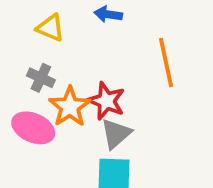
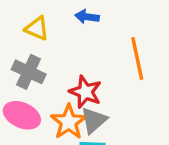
gray cross: (41, 78) -> (29, 72), size x1.4
orange star: (70, 107) -> (69, 122), moved

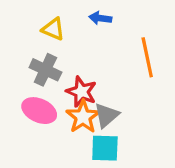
red star: (85, 92) -> (81, 92), moved

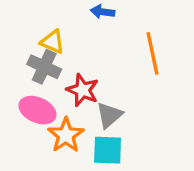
yellow triangle: (53, 29) -> (53, 42), moved
orange star: (83, 117) -> (66, 135), moved

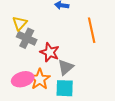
yellow triangle: (53, 42) -> (20, 23), moved, turned 49
pink ellipse: (38, 110) -> (23, 79), moved, turned -40

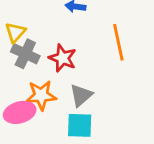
red star: (50, 52) -> (63, 58), moved
orange star: (40, 79) -> (41, 95), moved, turned 30

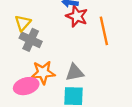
red star: (63, 58) -> (77, 16), moved
gray triangle: (81, 95) -> (75, 73), turned 30

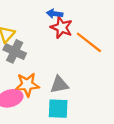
orange line: (104, 31) -> (89, 42), turned -40

